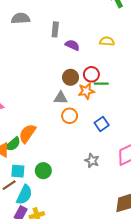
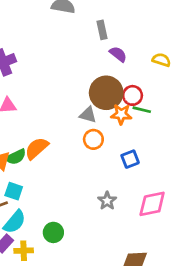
gray rectangle: (55, 29) -> (102, 30), turned -32
brown circle: (71, 77) -> (106, 93), size x1.6
green circle: (43, 171) -> (53, 232), moved

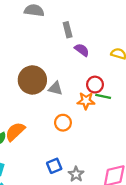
brown circle: (106, 93) -> (32, 80), moved
gray triangle: (88, 115) -> (55, 88), moved
blue square: (130, 159) -> (54, 166), moved

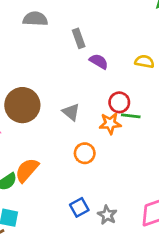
brown circle: (32, 80) -> (22, 105), moved
gray triangle: (55, 88) -> (71, 112), turned 32

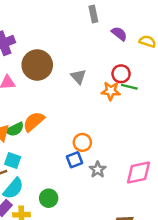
purple semicircle: (99, 61) -> (119, 34), moved
orange circle: (85, 153) -> (82, 142), moved

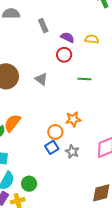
red circle: (121, 74) -> (64, 55), moved
orange star: (111, 91) -> (73, 119), moved
green circle: (49, 198) -> (29, 184), moved

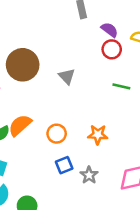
red circle: (64, 55) -> (112, 49), moved
orange circle: (55, 132) -> (57, 134), moved

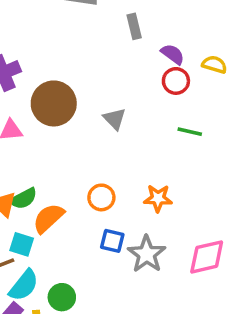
orange semicircle: (20, 125) -> (48, 218), moved
blue square: (64, 165) -> (112, 241), turned 36
gray star: (89, 175) -> (147, 254), size x1.5

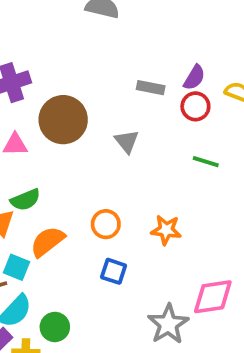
gray rectangle: (134, 26) -> (151, 88), moved, turned -70
purple semicircle: (173, 54) -> (194, 77), turned 80
green semicircle: (23, 199) -> (25, 200), moved
gray star: (147, 254) -> (168, 324), moved

